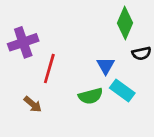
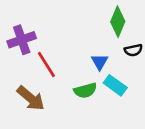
red line: (49, 68) -> (46, 64), turned -48
brown arrow: (33, 104) -> (31, 98), size x1.6

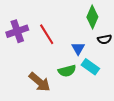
red line: (46, 64) -> (47, 34), moved
brown arrow: (31, 98) -> (40, 82), moved

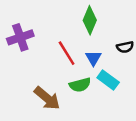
green diamond: (92, 17) -> (90, 20), moved
red line: (47, 34) -> (67, 53), moved

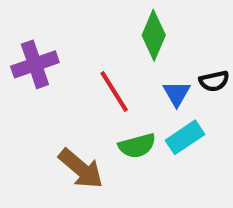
blue triangle: (93, 58) -> (177, 94), moved
cyan rectangle: (108, 80) -> (185, 137), turned -70

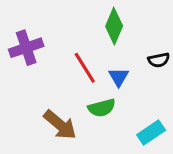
blue triangle: (177, 94) -> (119, 77), moved
cyan rectangle: (185, 137) -> (151, 132), moved

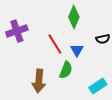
green semicircle: (102, 108) -> (66, 70), turned -54
brown arrow: (60, 125) -> (39, 81), turned 55

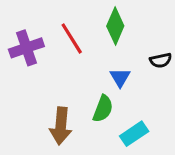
red line: (55, 44) -> (72, 38), moved
cyan rectangle: (98, 86) -> (134, 134), moved

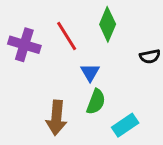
purple cross: (26, 48) -> (24, 45), turned 36
blue triangle: (120, 78) -> (90, 72), moved

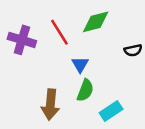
green diamond: (108, 24) -> (96, 22), turned 52

